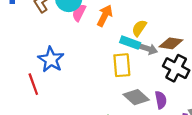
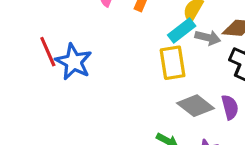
cyan rectangle: (130, 43) -> (182, 31), turned -54
red line: (33, 84) -> (48, 52), moved

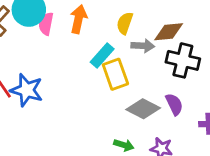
cyan rectangle: (182, 31) -> (102, 55), moved

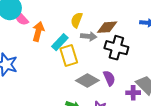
orange arrow: (78, 19) -> (38, 31), moved
pink semicircle: (46, 24) -> (21, 18), turned -56

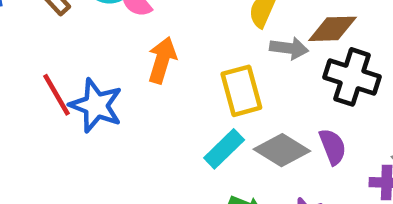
orange arrow: (38, 31) -> (162, 60), moved
cyan rectangle: (60, 42) -> (224, 149), moved

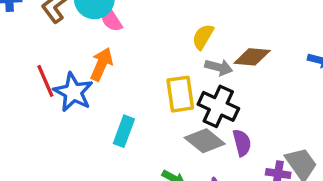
orange arrow: (162, 60) -> (101, 64), moved
black cross: (352, 77) -> (218, 106), moved
cyan rectangle: (224, 149) -> (124, 131), moved, turned -32

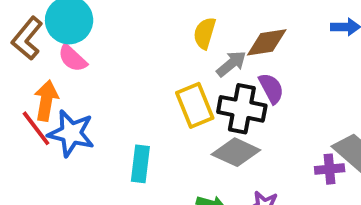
pink semicircle: (111, 19) -> (72, 58), moved
orange arrow: (101, 64) -> (46, 100), moved
gray arrow: (219, 67) -> (231, 64), turned -40
purple semicircle: (242, 143) -> (271, 88), moved

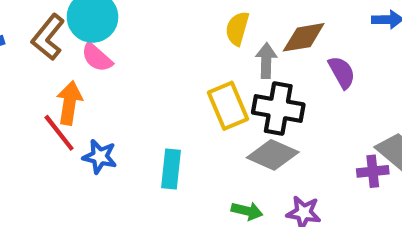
gray arrow: (231, 64) -> (266, 61), turned -48
purple semicircle: (271, 88) -> (342, 72), moved
blue star: (71, 133) -> (100, 157), moved, size x0.7

